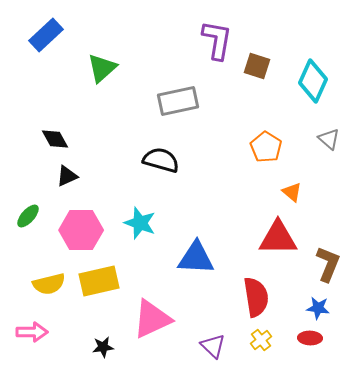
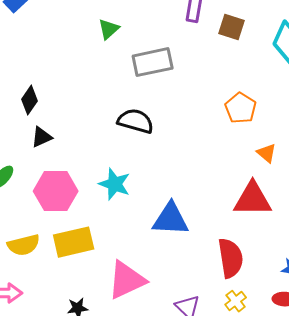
green triangle: (102, 68) -> (109, 29), moved, size x0.7
black diamond: (55, 139) -> (30, 100), turned 64

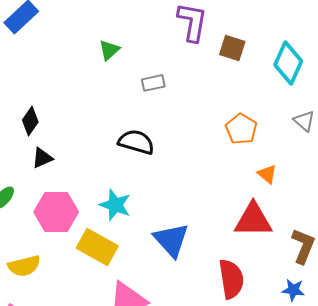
gray rectangle: (153, 62) -> (153, 83), size x0.6
blue triangle: (171, 219) -> (171, 240), turned 45
yellow rectangle: (74, 242) -> (97, 247), moved, turned 42

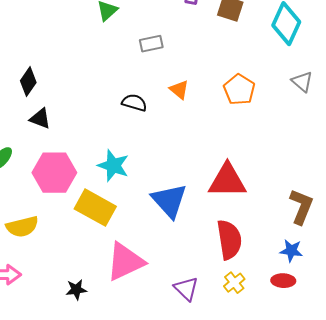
black semicircle: (136, 142) -> (134, 103), size x0.7
black triangle: (42, 158) -> (40, 119), turned 45
orange triangle: (267, 174) -> (179, 90), moved
red triangle: (253, 220) -> (227, 181), moved

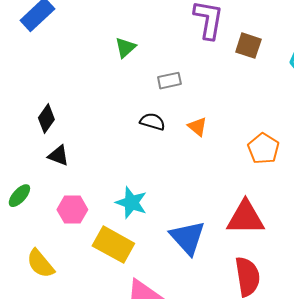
orange pentagon: (239, 90) -> (263, 149), moved
black semicircle: (134, 103) -> (152, 122), moved
pink hexagon: (54, 173) -> (72, 210), size x0.7
yellow semicircle: (22, 227) -> (40, 264), turned 64

